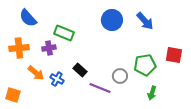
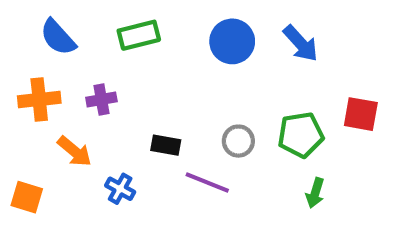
green rectangle: (64, 33) -> (139, 35), moved, turned -36
black rectangle: (80, 70) -> (166, 145), turned -32
gray circle: (120, 76) -> (238, 141), moved
blue cross: (57, 79) -> (120, 189), moved

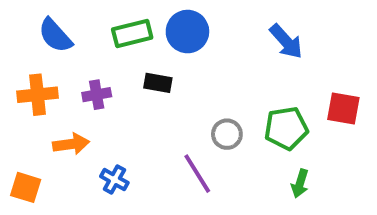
blue circle: (232, 41) -> (187, 32), moved
black rectangle: (166, 145) -> (158, 83), moved
orange arrow: (74, 151) -> (71, 144), turned -48
purple line: (207, 183) -> (197, 174), turned 36

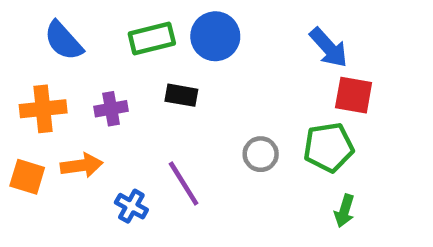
red square: (343, 108) -> (354, 95), moved
purple line: (197, 174) -> (184, 184), moved
orange square: (26, 187) -> (27, 177), moved

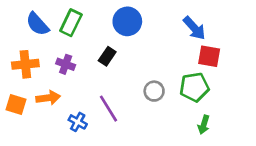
green rectangle: (152, 39) -> (71, 23), moved, turned -50
black rectangle: (181, 95) -> (107, 56), turned -66
purple cross: (111, 109) -> (66, 64), turned 30

